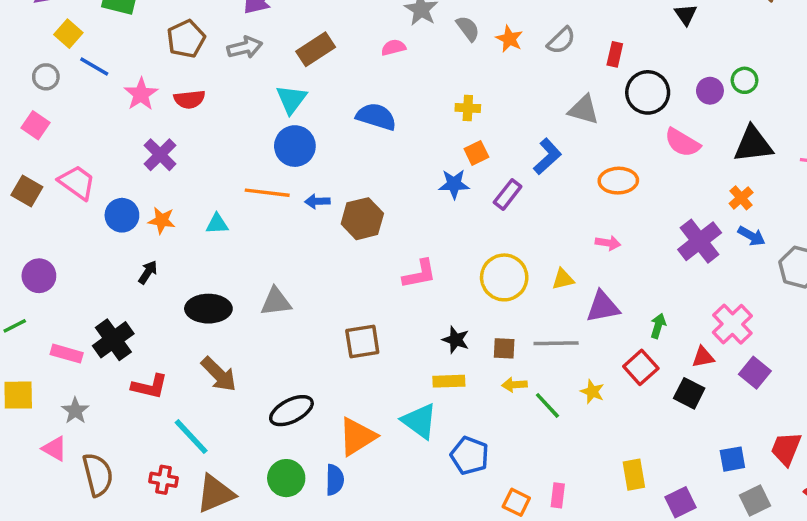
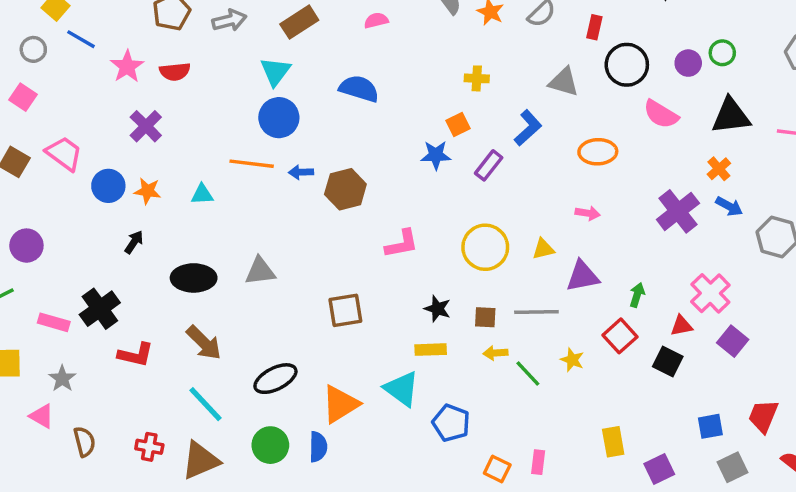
yellow cross: (468, 108) -> (477, 78), moved
cyan line: (191, 437) -> (206, 404), moved
brown semicircle: (98, 475) -> (84, 442), size x0.7

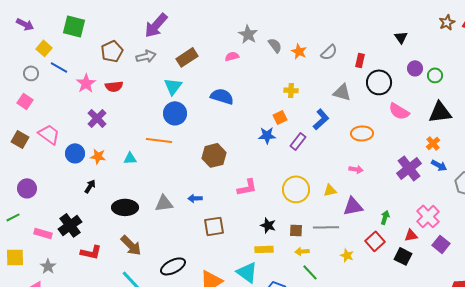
purple circle: (688, 63) -> (415, 68), moved
blue arrow: (301, 172) -> (195, 198), moved
green line: (528, 373) -> (310, 272), moved

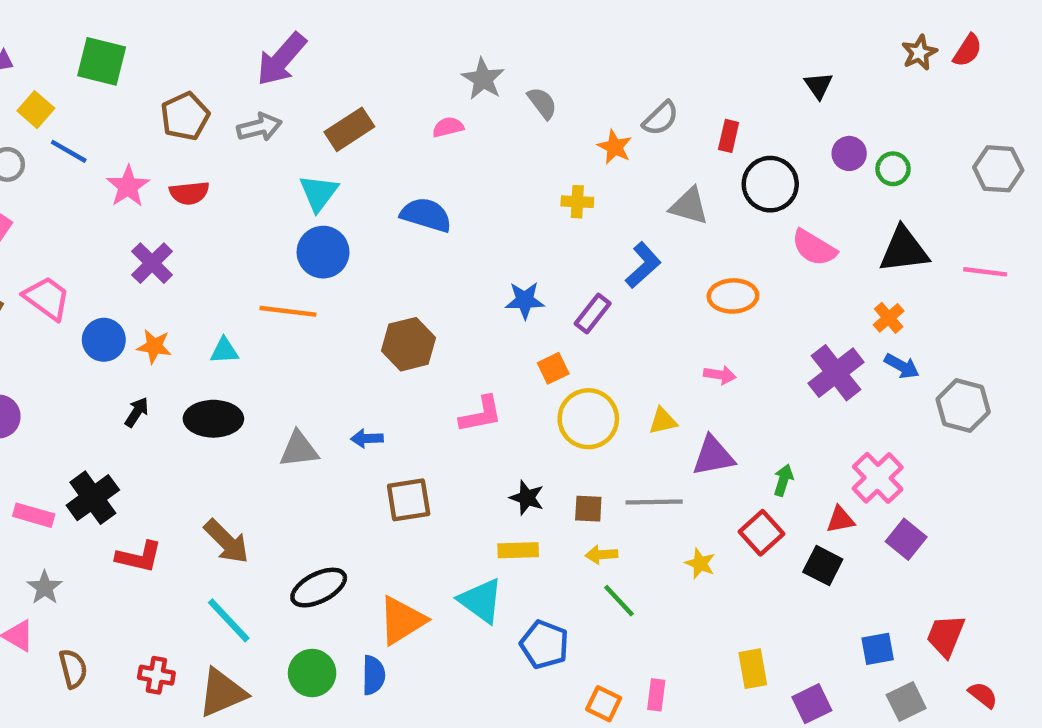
orange star: (299, 51) -> (615, 147), moved
orange square: (280, 117) -> (553, 368), moved
black ellipse: (125, 207) -> (213, 419), moved

